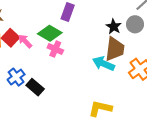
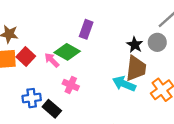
pink arrow: (25, 41) -> (52, 60), moved
pink cross: (55, 49) -> (71, 85), moved
blue cross: (16, 77) -> (32, 98), turned 30

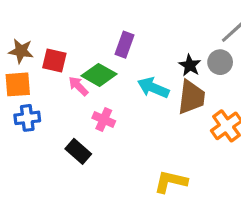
red square: (26, 57) -> (54, 61), moved, turned -30
cyan arrow: (124, 84) -> (153, 88), moved
blue cross: (32, 98) -> (27, 118), moved

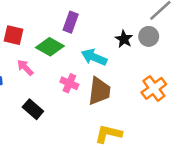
pink arrow: (78, 86) -> (25, 68), moved
brown trapezoid: (191, 97) -> (99, 91), moved
pink cross: (104, 120) -> (69, 83), moved

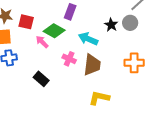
pink arrow: (25, 68) -> (42, 42), moved
orange cross: (154, 88) -> (134, 63), turned 36

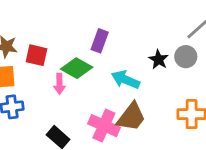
pink arrow: (42, 42) -> (59, 84), turned -136
pink cross: (69, 59) -> (104, 126), moved, size x1.5
brown trapezoid: (92, 65) -> (131, 117), turned 30

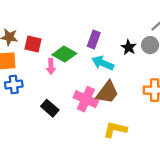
purple rectangle: (100, 41) -> (94, 39), moved

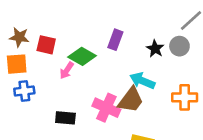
cyan arrow: (103, 63) -> (142, 81), moved
pink arrow: (51, 66) -> (67, 70), turned 35
black rectangle: (50, 108) -> (65, 118), turned -36

